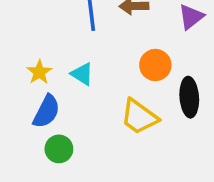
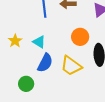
blue semicircle: (46, 111) -> (45, 63), moved

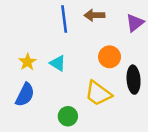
blue semicircle: (45, 63) -> (25, 95), moved
green circle: (26, 84) -> (68, 116), moved

